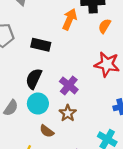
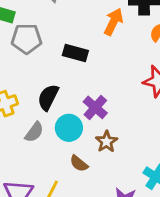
black semicircle: (34, 79) -> (48, 97), moved
purple cross: (69, 85) -> (95, 107), moved

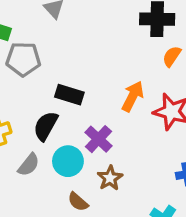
orange arrow: (113, 22) -> (133, 96), moved
black rectangle: (75, 53) -> (69, 95), moved

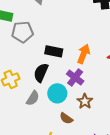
orange arrow: (133, 96) -> (84, 54), moved

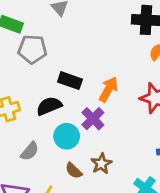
black semicircle: (41, 73) -> (49, 106), turned 36
gray semicircle: (33, 98) -> (30, 151), moved
brown star: (85, 101) -> (101, 164), moved

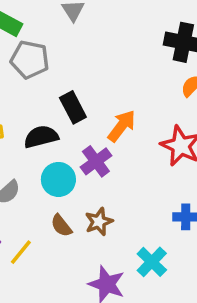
black rectangle: (70, 81) -> (73, 107), turned 35

